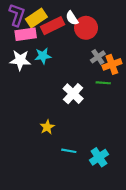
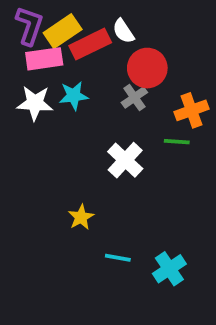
red circle: (86, 28) -> (147, 68), moved
gray cross: (98, 57) -> (134, 97), moved

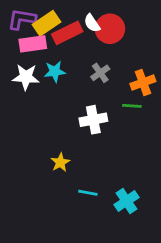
purple L-shape: (29, 26) -> (22, 19), turned -100
red circle: (147, 68) -> (110, 29), moved
white cross: (125, 160) -> (93, 120), turned 36

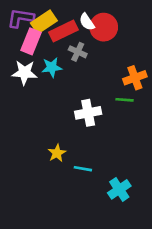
pink rectangle: (33, 44) -> (31, 41), turned -60
gray cross: (100, 73) -> (78, 52), moved, turned -30
cyan line: (88, 193) -> (83, 169), moved

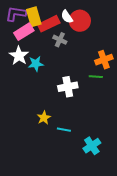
yellow rectangle: (44, 22) -> (34, 17), turned -72
pink rectangle: (31, 41) -> (24, 32), turned 36
cyan star: (52, 67) -> (36, 64), moved
white star: (24, 73) -> (19, 56), turned 30

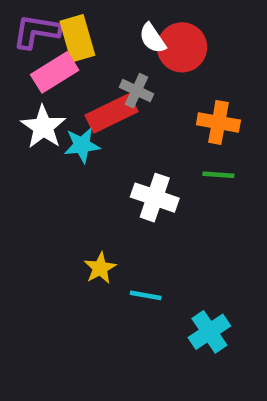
red rectangle: (49, 24) -> (111, 113), moved
orange cross: (104, 60) -> (218, 122), moved, turned 30
white cross: (68, 87) -> (155, 198), turned 30

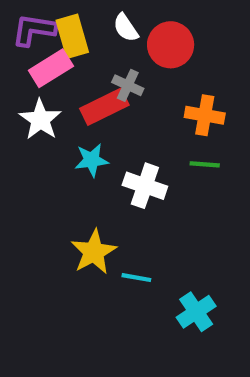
white semicircle: (152, 38) -> (126, 28), moved
cyan star: (82, 145) -> (92, 160), moved
yellow star: (100, 268) -> (94, 252), size x1.5

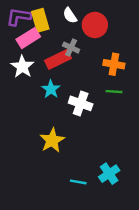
cyan star: (92, 160) -> (51, 89), turned -30
cyan line: (136, 278) -> (78, 182), moved

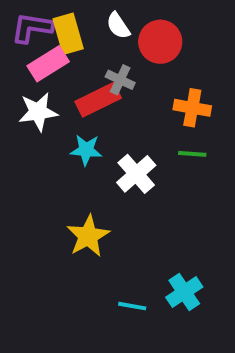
white star: (22, 67) -> (38, 112), turned 30
cyan star: (51, 89) -> (86, 150), turned -30
white cross: (81, 103) -> (136, 174), turned 30

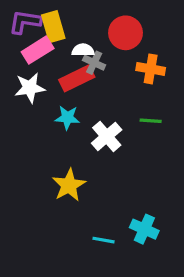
white semicircle: (118, 26) -> (83, 50), moved, turned 125
orange cross: (192, 108) -> (151, 69), moved
cyan cross: (184, 292) -> (144, 229), turned -32

